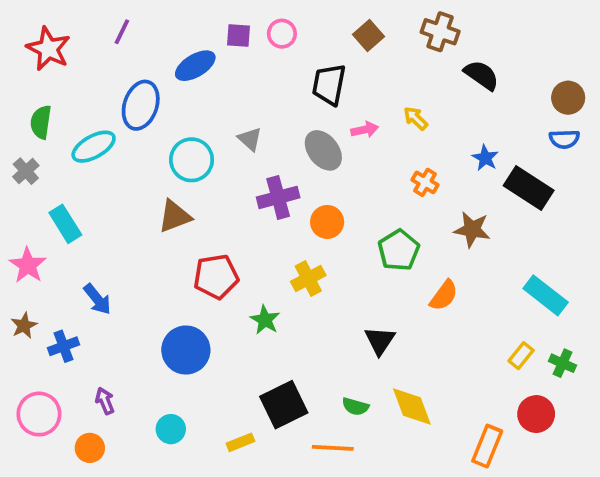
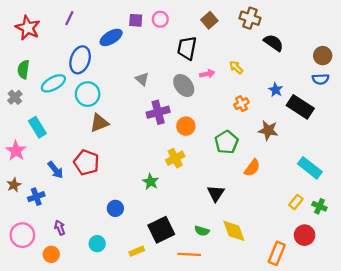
cyan circle: (192, 160) -> (88, 94), moved
orange cross: (425, 182) -> (241, 104), turned 32
red pentagon: (216, 277) -> (86, 162), moved, turned 30
blue circle: (186, 350) -> (115, 208), moved, size x0.6

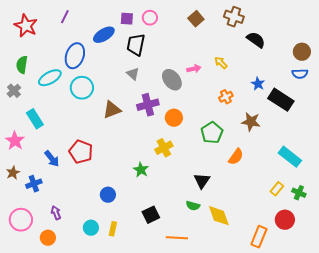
black trapezoid: (187, 48) -> (136, 45), moved
brown triangle: (99, 123) -> (112, 110), moved
black square: (161, 230) -> (151, 215), size x0.7
green semicircle: (202, 231) -> (193, 206), moved
yellow rectangle: (137, 251) -> (113, 229), moved, turned -56

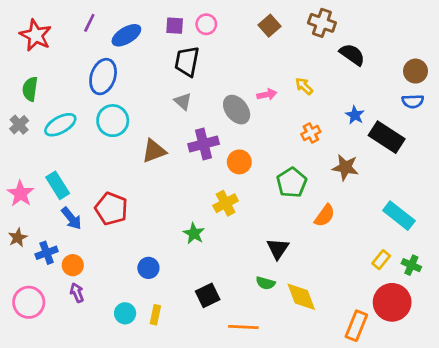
blue ellipse: (104, 35) -> (126, 35), moved
cyan ellipse: (50, 78) -> (60, 125), moved
cyan rectangle: (35, 119) -> (58, 185), moved
red circle: (285, 220) -> (392, 302), size x1.4
orange circle: (48, 238) -> (73, 265), moved

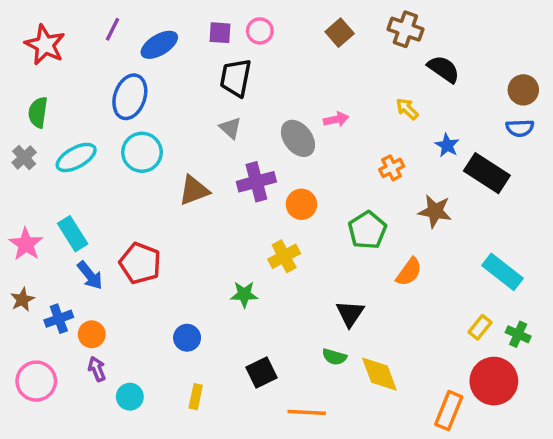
yellow arrow: (304, 86) -> (407, 109), moved
green star: (194, 233) -> (244, 294), turned -30
cyan circle: (125, 313) -> (130, 397), moved

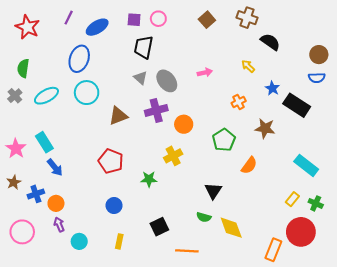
gray ellipse: (298, 138) -> (167, 81), moved
red pentagon: (140, 263) -> (111, 161), moved

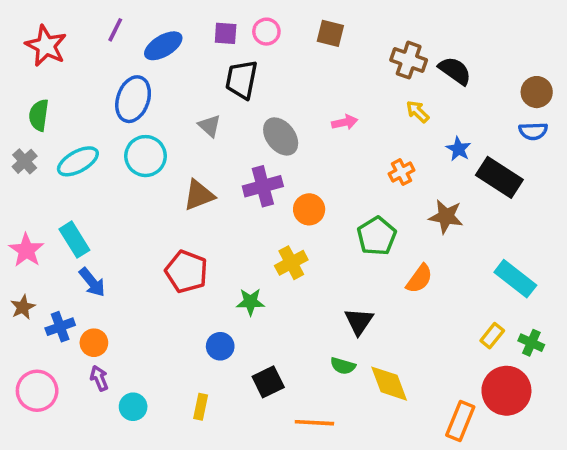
brown cross: (247, 18) -> (409, 60), moved
brown square: (207, 20) -> (330, 33), moved, turned -35
gray triangle: (140, 78) -> (210, 126), moved
blue circle: (114, 206) -> (220, 346), moved

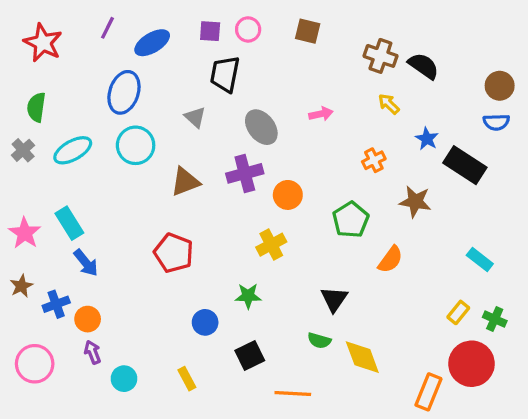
cyan rectangle: (515, 279) -> (480, 259), size x0.7
green star: (250, 302) -> (248, 296), moved
yellow rectangle: (201, 407) -> (187, 379), turned -40

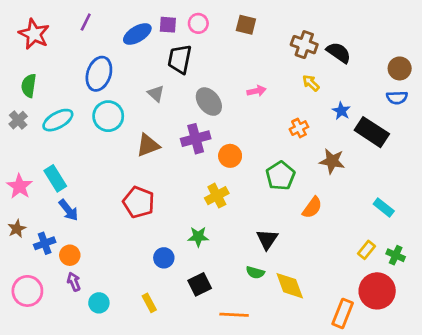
blue ellipse: (152, 43) -> (137, 34), moved

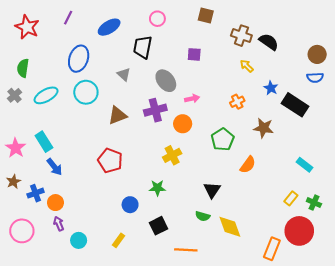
purple square: (168, 25) -> (194, 54), moved
brown square: (246, 25) -> (206, 16), moved
pink arrow: (257, 91) -> (192, 99), moved
yellow rectangle: (149, 303) -> (119, 240), turned 64

